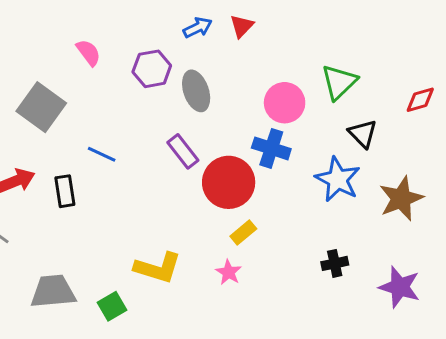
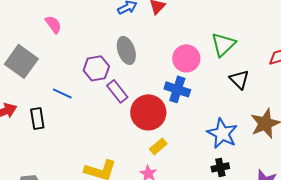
purple hexagon: (152, 69) -> (96, 68), moved
blue star: (338, 179) -> (222, 133), moved

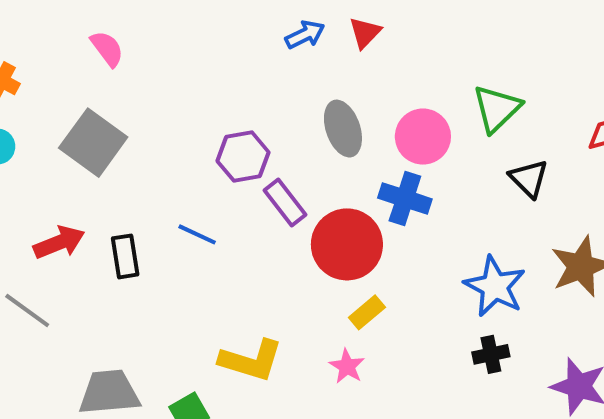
pink semicircle: (53, 24) -> (107, 49), moved
gray ellipse: (126, 50) -> (343, 129), moved
blue line: (62, 93) -> (197, 234), moved

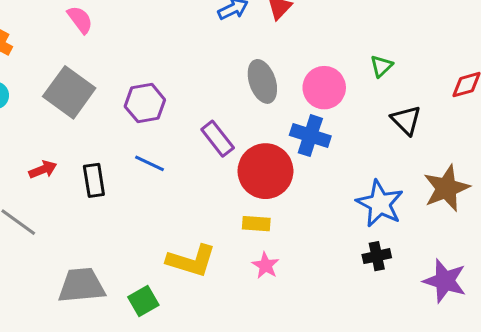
green triangle: (497, 109) -> (381, 66), size x0.6
purple hexagon: (243, 157) -> (145, 103), moved
red arrow: (59, 242) -> (43, 170), size x0.7
yellow rectangle: (367, 312) -> (256, 224), moved, turned 44

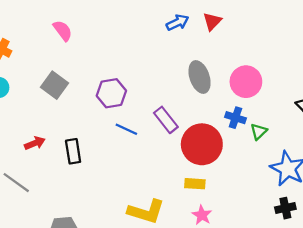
green triangle: (381, 66) -> (259, 132), moved
gray square: (69, 92) -> (55, 85), size x0.7
blue cross: (310, 136) -> (235, 118), size x0.7
blue line: (150, 163) -> (126, 129), moved

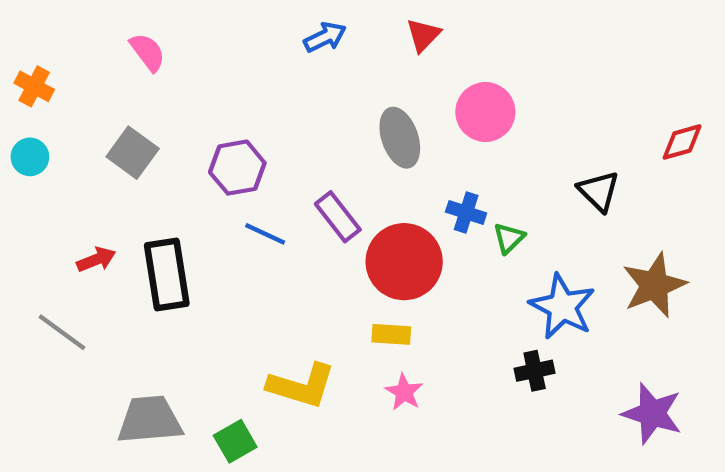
blue arrow: (177, 22) -> (325, 37), moved
pink circle: (246, 82) -> (485, 112), moved
black rectangle: (73, 151) -> (167, 274), size x1.5
black cross: (285, 208) -> (535, 371), moved

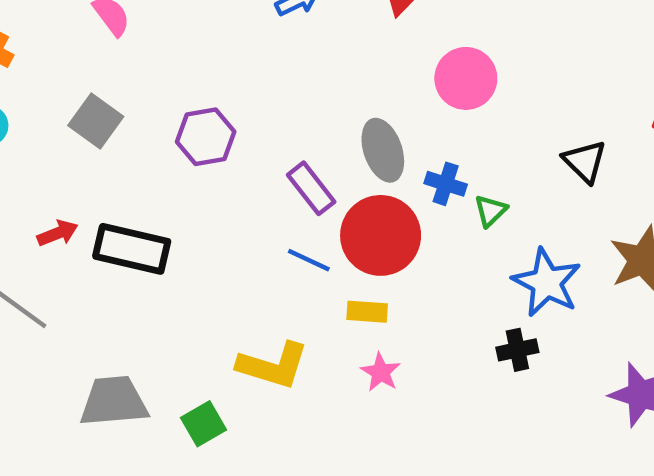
gray ellipse: (400, 138) -> (383, 150), moved
blue line: (265, 234) -> (309, 260), moved
black rectangle: (167, 274) -> (132, 249), turned -68

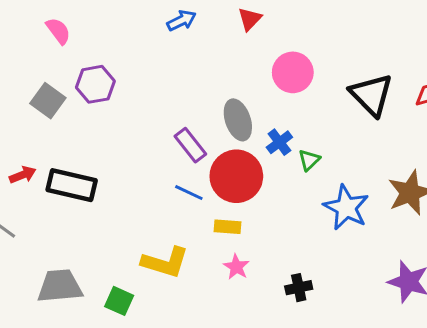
purple hexagon: (206, 137) -> (95, 84), moved
black triangle: (585, 161) -> (371, 95), moved, size x1.5
blue cross: (446, 184) -> (279, 142), turned 35
black cross: (517, 350) -> (299, 288), moved
green square: (203, 424) -> (119, 301), turned -36

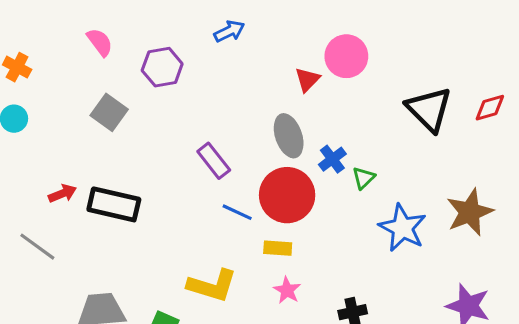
red triangle: (250, 19) -> (307, 80), moved
pink circle: (293, 72) -> (346, 56), moved
purple hexagon: (95, 84) -> (162, 67), moved
gray square: (48, 101) -> (109, 112), moved
purple rectangle: (190, 145) -> (214, 161), moved

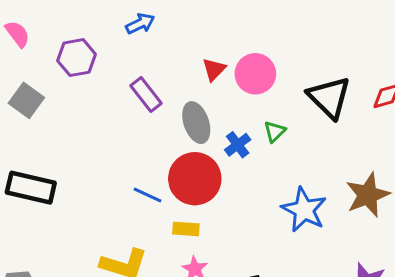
pink circle: (346, 56) -> (255, 74), moved
purple rectangle: (214, 161) -> (146, 94), moved
green triangle: (364, 178) -> (275, 131), moved

